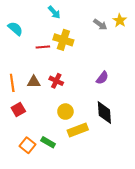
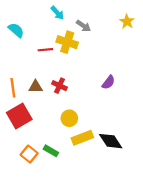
gray arrow: (100, 25) -> (83, 26), moved
red square: (18, 110) -> (19, 116), size x1.6
black diamond: (104, 113) -> (111, 141), moved, turned -30

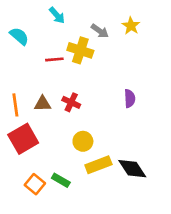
cyan arrow: (57, 13) -> (57, 15), moved
yellow star: (127, 21) -> (131, 26), moved
purple semicircle: (108, 82) -> (130, 98), turned -40

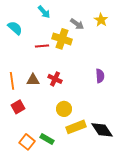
red square: (23, 139) -> (18, 107), size x0.6

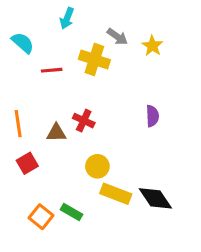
cyan arrow: (44, 12) -> (67, 18), turned 64
yellow star: (101, 20) -> (152, 46), moved
red line: (42, 46) -> (52, 70), moved
brown triangle: (33, 80) -> (56, 133), moved
yellow rectangle: (76, 127) -> (116, 194), turned 42

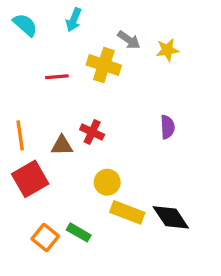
cyan semicircle: (23, 43) -> (25, 25), moved
yellow star: (152, 46) -> (167, 50), turned 30
red square: (27, 163) -> (30, 179), size x1.5

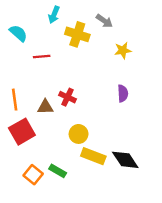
cyan semicircle: (25, 25) -> (18, 33), moved
gray arrow: (129, 40) -> (104, 21), moved
yellow star: (167, 50) -> (123, 50), moved
yellow cross: (104, 65) -> (77, 34), moved

